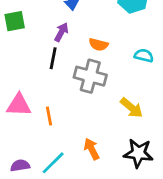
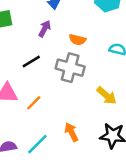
black line: (53, 58) -> (31, 62), moved, turned 48
orange line: (49, 116) -> (34, 103), turned 56

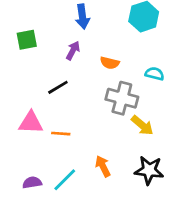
gray cross: (70, 68) -> (122, 98), moved
orange line: (34, 103) -> (61, 134), turned 49

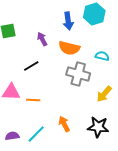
blue arrow: (82, 17) -> (68, 21), moved
purple arrow: (73, 51) -> (42, 39), turned -56
orange semicircle: (110, 63) -> (69, 48), size x1.5
yellow arrow: (142, 125) -> (104, 94), moved, turned 90

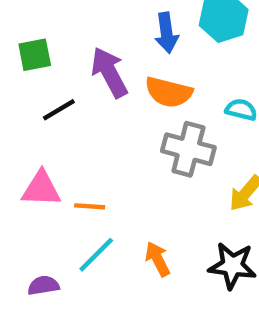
purple arrow: (42, 39) -> (109, 72), size x1.6
black line: (31, 66) -> (59, 110), moved
cyan line: (36, 134) -> (96, 255), moved

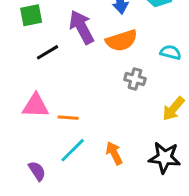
orange semicircle: (169, 92) -> (122, 40), turned -32
gray cross: (188, 149) -> (135, 79), size x0.6
purple semicircle: (43, 285) -> (37, 171), turned 66

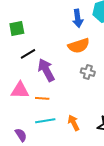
purple arrow: (82, 27) -> (46, 70), moved
cyan line: (73, 150) -> (45, 121), turned 36

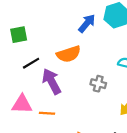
blue arrow: (78, 18) -> (87, 23), turned -132
orange semicircle: (79, 46) -> (69, 54), moved

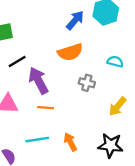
orange semicircle: (69, 54) -> (70, 52), moved
orange line: (47, 113) -> (46, 108), moved

